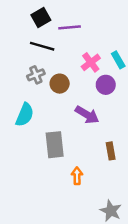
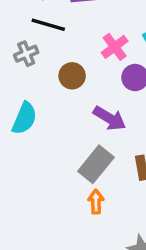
gray cross: (36, 75) -> (26, 54), moved
gray rectangle: (55, 145) -> (96, 164), moved, turned 45

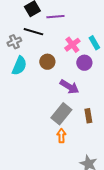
gray cross: (26, 54) -> (14, 42), moved
cyan semicircle: (24, 118) -> (19, 66), moved

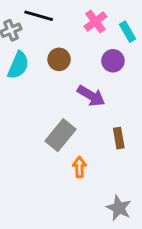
pink cross: (72, 45) -> (95, 21), moved
gray rectangle: (61, 114) -> (60, 135), moved

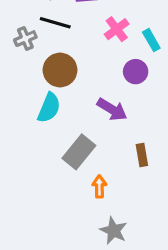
brown circle: (59, 59) -> (60, 70), moved, size x1.4
cyan semicircle: (18, 65) -> (49, 108), moved
gray star: (119, 208) -> (114, 231), moved

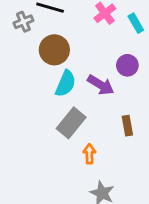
purple circle: (136, 72) -> (127, 65), moved
cyan semicircle: (49, 108) -> (66, 84), moved

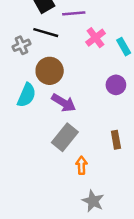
cyan semicircle: (66, 84) -> (27, 95), moved
purple arrow: (101, 85) -> (64, 103), moved

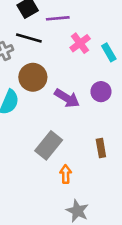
purple arrow: (64, 103) -> (67, 98), moved

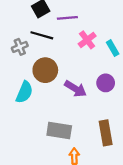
gray rectangle: (49, 145) -> (59, 131), turned 60
brown rectangle: (101, 148) -> (106, 133), size x1.5

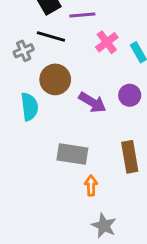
cyan semicircle: (24, 92) -> (29, 107), turned -30

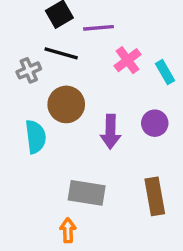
purple arrow: (92, 102) -> (110, 132), turned 60
orange arrow: (91, 186) -> (68, 230), moved

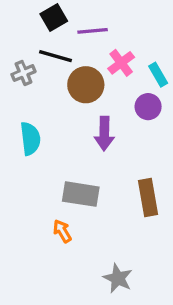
brown circle: (66, 104) -> (86, 85), moved
purple circle: (155, 123) -> (148, 107), moved
orange arrow: (68, 230) -> (62, 231), turned -30

